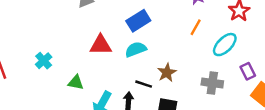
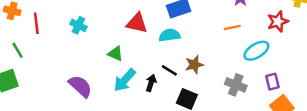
orange line: (196, 27) -> (232, 27), turned 35
cyan cross: (44, 61) -> (78, 25), turned -35
green triangle: (76, 83) -> (115, 54), moved

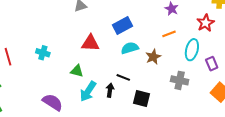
cyan semicircle: (170, 35) -> (130, 48), moved
cyan ellipse: (256, 51) -> (192, 50), turned -35
brown star: (194, 65) -> (153, 57), moved
purple rectangle: (272, 82) -> (212, 64), moved

